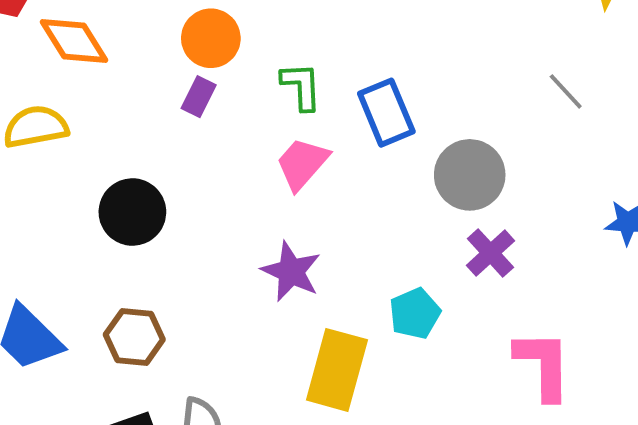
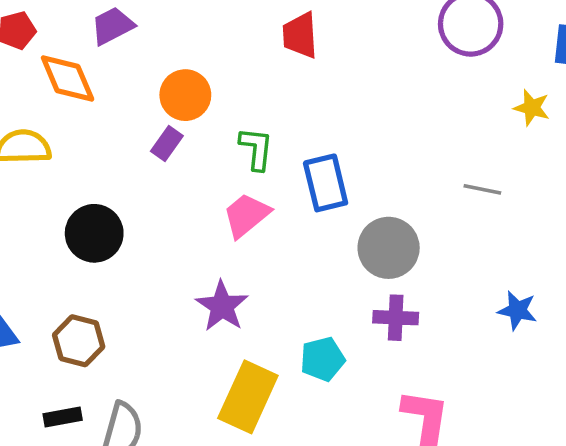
gray line: (566, 91) -> (482, 189), turned -45
purple cross: (490, 253) -> (396, 318), turned 36

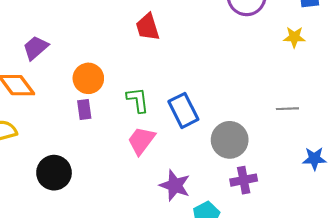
purple rectangle: (167, 143) -> (84, 109), turned -30
gray line: (482, 189) -> (287, 109), moved
purple star: (222, 306) -> (175, 185), moved

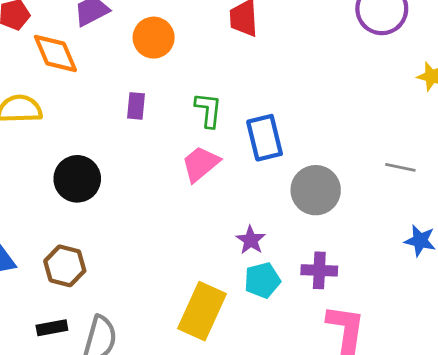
orange circle: (88, 78) -> (154, 38), moved
purple cross: (244, 180) -> (319, 270), moved
purple star: (175, 185) -> (251, 240), moved, size x0.7

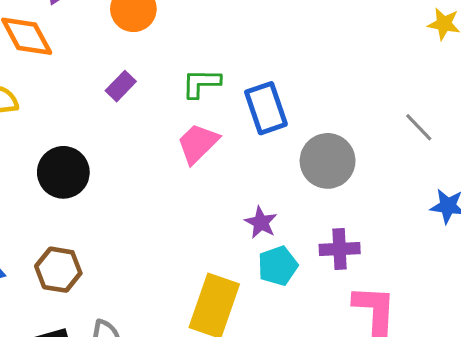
purple rectangle: (136, 106) -> (121, 86), turned 44
green L-shape: (208, 110) -> (201, 83), turned -90
gray line: (400, 167) -> (419, 127), turned 40

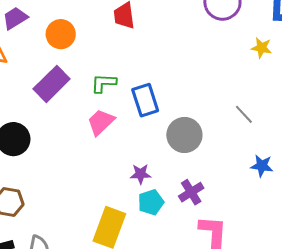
purple rectangle: (121, 86) -> (52, 84), size x1.8
purple star: (261, 222) -> (141, 174), turned -30
purple cross: (340, 249) -> (191, 192), turned -30

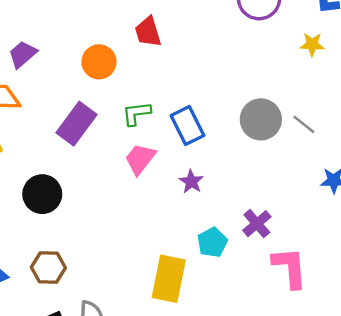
orange circle: (61, 34) -> (99, 62), moved
gray circle: (184, 135) -> (261, 119), moved
purple star: (141, 174) -> (191, 182), moved, turned -30

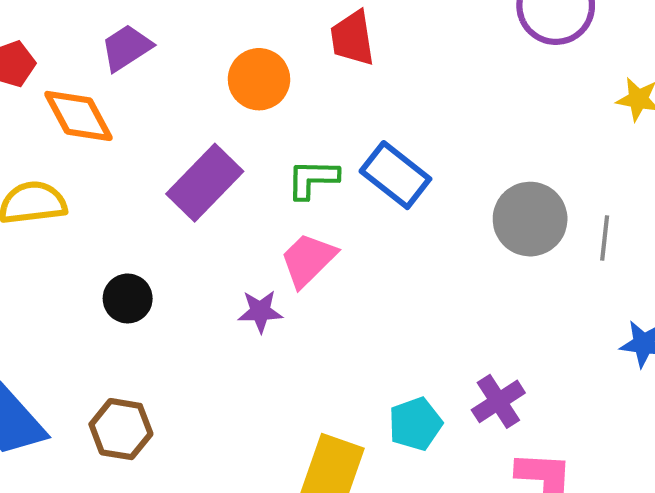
gray line: (304, 124) -> (605, 238), turned 50
blue rectangle: (187, 126) -> (395, 175), moved, turned -33
purple star: (191, 182) -> (260, 311), moved, turned 30
black circle: (42, 194) -> (128, 298), size x0.7

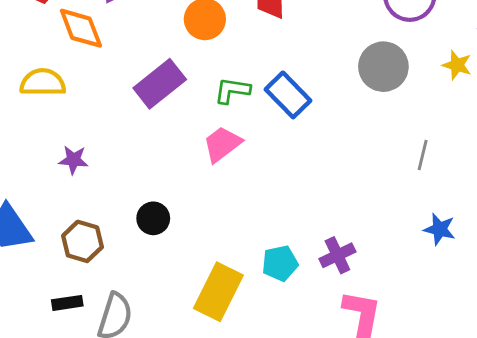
gray circle: (530, 219) -> (383, 67), moved
black circle: (128, 298) -> (153, 218), moved
purple star: (260, 311) -> (73, 160), moved

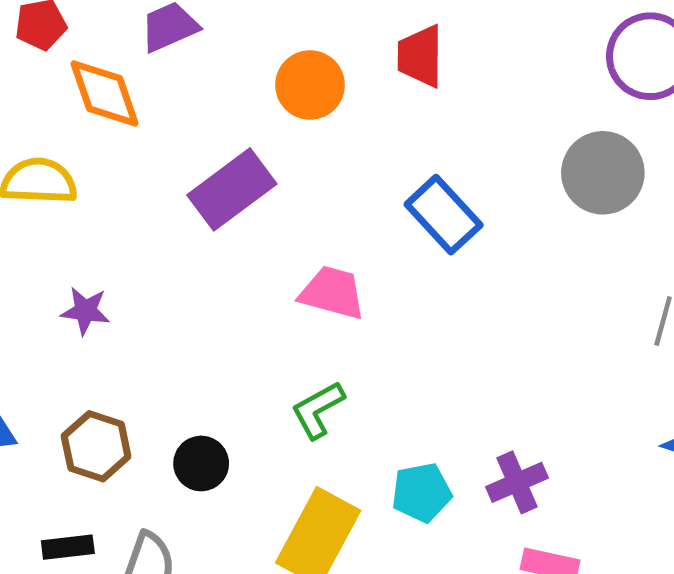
green L-shape: (232, 90) -> (318, 410), moved, turned -39
pink trapezoid: (222, 144) -> (332, 293), turned 51
black circle: (153, 218) -> (201, 463), moved

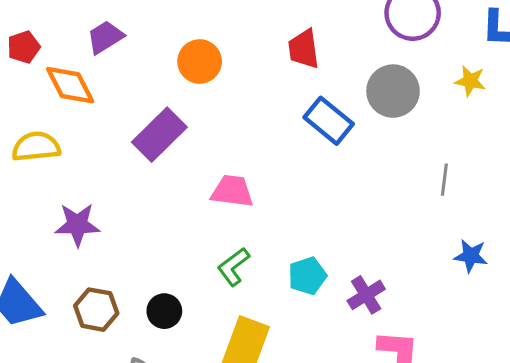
red trapezoid: (420, 56) -> (304, 49), moved
blue rectangle: (444, 215) -> (329, 121), moved
purple star: (85, 311) -> (77, 225), size x1.4
cyan pentagon: (422, 493) -> (307, 276), moved

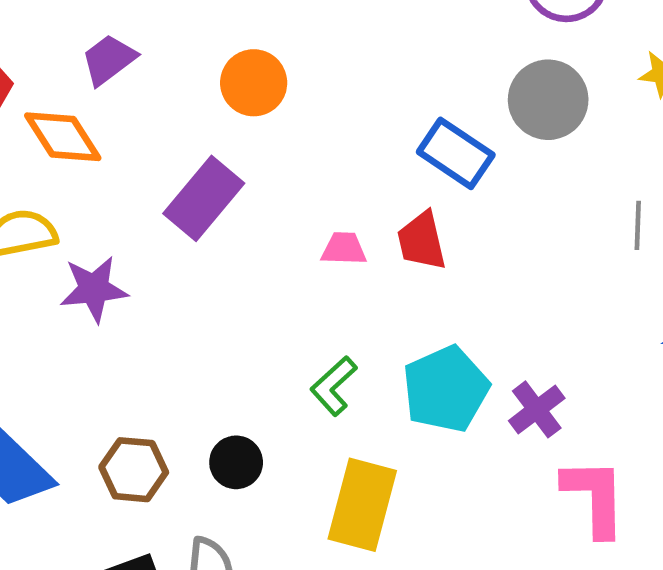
red trapezoid: (304, 49) -> (422, 241), moved
pink trapezoid: (232, 191) -> (344, 249), moved, size x0.7
purple star: (77, 225) -> (94, 289), moved
cyan pentagon: (307, 276) -> (446, 389), size x1.5

